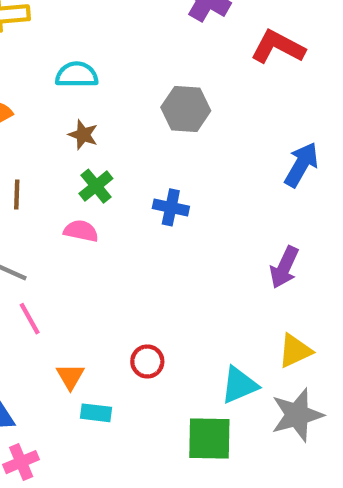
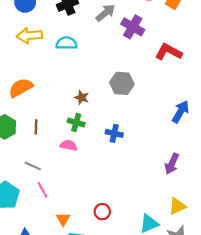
cyan semicircle: (77, 75) -> (66, 43), moved
brown star: (83, 135) -> (82, 98), moved
green cross: (96, 186) -> (76, 122), turned -35

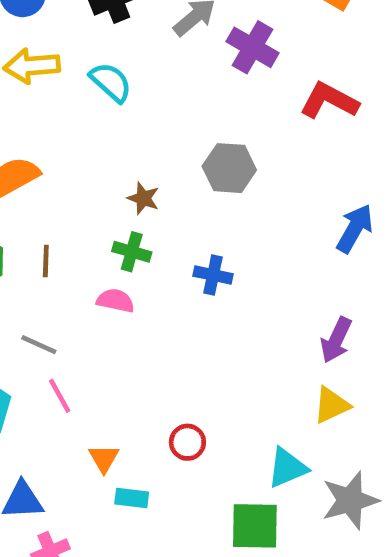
cyan semicircle: (66, 43) -> (111, 82), turned 42
yellow triangle: (177, 206) -> (332, 405), moved

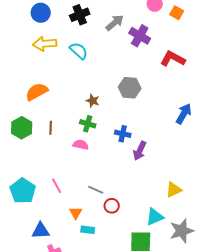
purple arrow: (336, 340) -> (140, 151), moved
gray line: (39, 345) -> (96, 190), moved

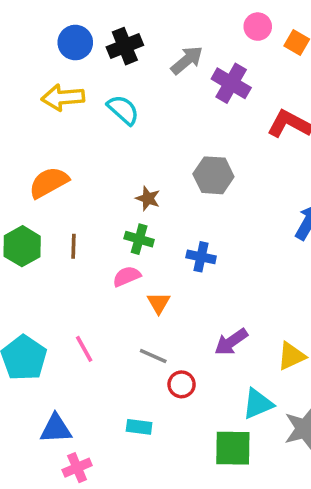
blue circle: (41, 13) -> (75, 43), moved
pink semicircle: (81, 145) -> (127, 276), turned -35
purple arrow: (140, 151) -> (231, 342), moved, turned 30
orange triangle: (76, 213) -> (159, 303), moved

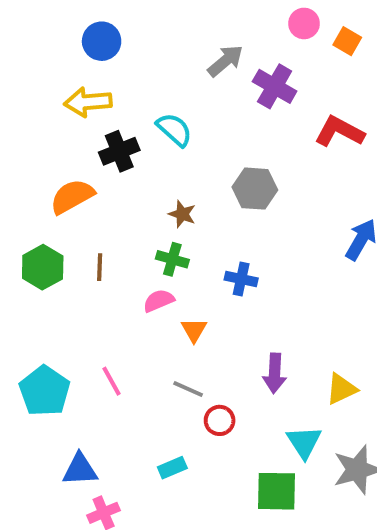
black cross: (125, 46) -> (119, 151), moved
cyan semicircle: (123, 110) -> (174, 130), moved
purple arrow: (231, 342) -> (275, 373), turned -52
cyan triangle: (258, 404) -> (304, 442), turned -40
cyan rectangle: (139, 427) -> (172, 468), turned -30

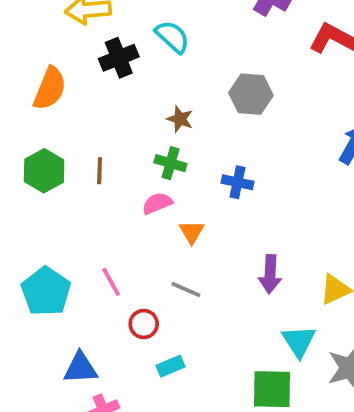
orange semicircle: (72, 196) -> (50, 88), moved, turned 141
red circle: (220, 420) -> (144, 324), moved

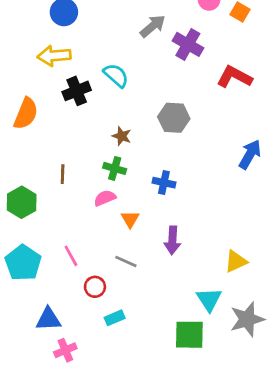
green hexagon: (44, 171) -> (22, 202), moved
purple arrow: (270, 274) -> (172, 240), moved

